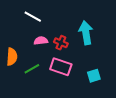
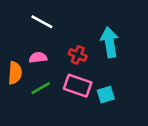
pink semicircle: (41, 41) -> (38, 58), moved
cyan square: (94, 76) -> (106, 95), moved

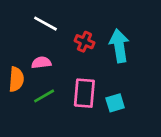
red cross: (78, 55) -> (84, 42), moved
pink rectangle: (78, 86) -> (84, 93), turned 76

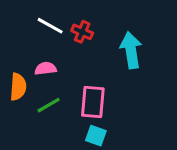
red cross: (84, 42) -> (82, 32), moved
cyan square: (115, 103) -> (96, 136), moved, turned 36

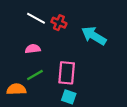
cyan arrow: (131, 50) -> (94, 36), turned -50
orange semicircle: (18, 87) -> (16, 89), moved, turned -96

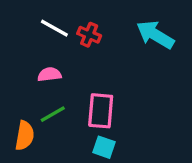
cyan arrow: (94, 36) -> (155, 35), moved
orange semicircle: (16, 89) -> (25, 136), turned 102

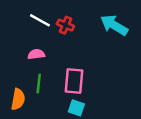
green line: (53, 114) -> (39, 83), turned -54

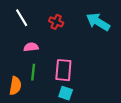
white line: (40, 20) -> (22, 18), moved, turned 30

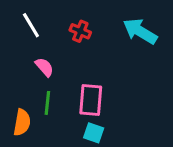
pink semicircle: (31, 47) -> (44, 67), turned 56

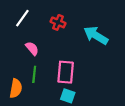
white line: (31, 25) -> (22, 18), turned 66
cyan arrow: (140, 31) -> (96, 35), moved

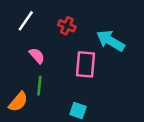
pink rectangle: (66, 72) -> (85, 64), moved
orange semicircle: (16, 88) -> (18, 102), turned 30

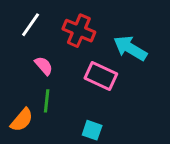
red cross: (67, 26) -> (79, 31), size x1.5
pink rectangle: (85, 64) -> (101, 76), turned -70

